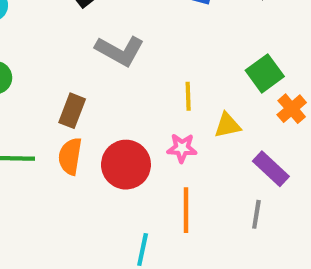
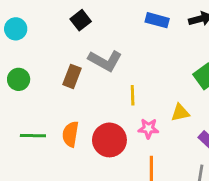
yellow line: (188, 96) -> (133, 95), moved
brown rectangle: (72, 111) -> (72, 76), moved

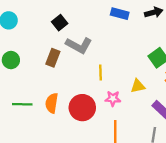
black square: (81, 20) -> (60, 23), moved

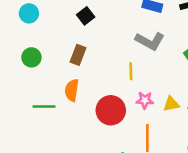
gray L-shape: (79, 45) -> (150, 41), moved
yellow triangle: (138, 86) -> (171, 104), moved
orange semicircle: (52, 103) -> (72, 90), moved

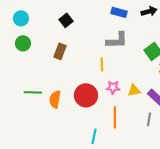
gray L-shape: (150, 41) -> (117, 40), turned -30
green circle: (31, 57) -> (23, 43), moved
orange semicircle: (72, 90) -> (55, 99), moved

